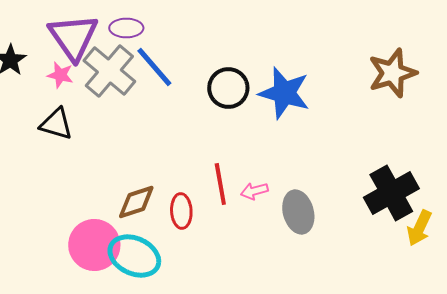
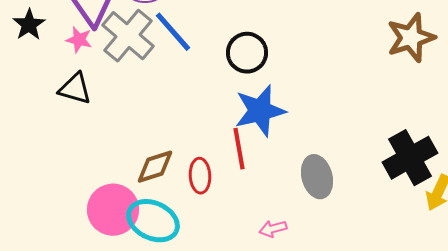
blue star: (284, 93) -> (260, 111), moved, turned -30
pink arrow: (254, 191) -> (273, 229), moved

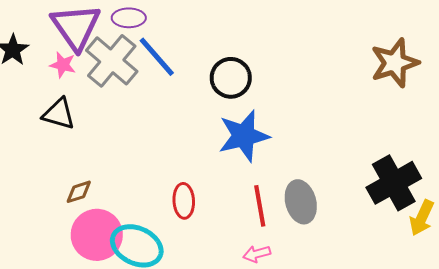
red line: (239, 149) -> (260, 206), moved
brown diamond: (155, 167) -> (79, 192), moved, size x0.7

